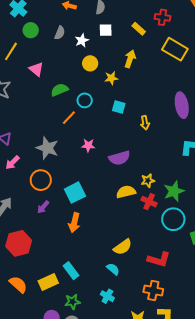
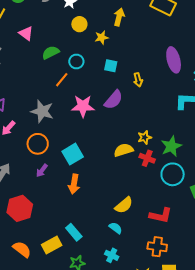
pink star: (88, 145) -> (83, 106), size x1.6
purple semicircle: (119, 158) -> (113, 100), moved, turned -30

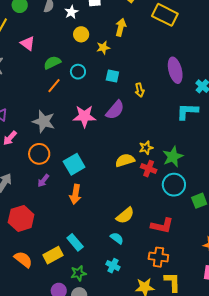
orange line: (62, 80) -> (54, 86), moved

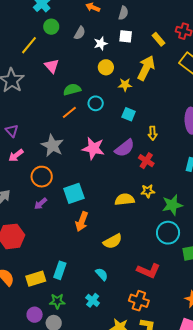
yellow arrow: (121, 27) -> (146, 68), size x1.4
red cross: (149, 169) -> (146, 161), moved
orange arrow: (75, 194) -> (82, 222), moved
yellow semicircle: (125, 215) -> (113, 241), moved
cyan rectangle: (75, 242) -> (60, 270), turned 48

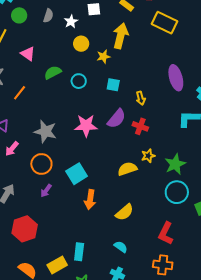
orange line: (69, 112) -> (20, 93), moved
red L-shape: (148, 271) -> (166, 233), turned 105

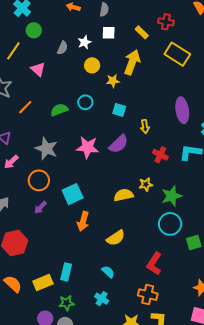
gray semicircle: (48, 16) -> (62, 48), moved
green semicircle: (53, 72) -> (59, 110), moved
red cross: (140, 126) -> (160, 155), moved

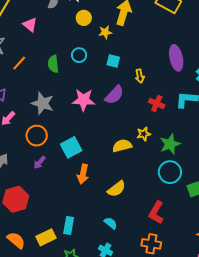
green semicircle: (59, 110) -> (53, 64), turned -72

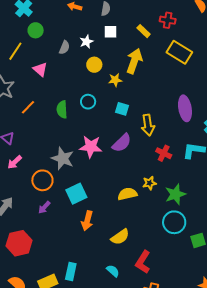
yellow arrow: (140, 76) -> (148, 125), size x1.5
gray star: (43, 103) -> (63, 158), moved
red L-shape: (156, 213) -> (143, 262), moved

